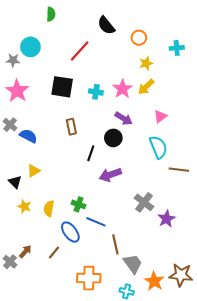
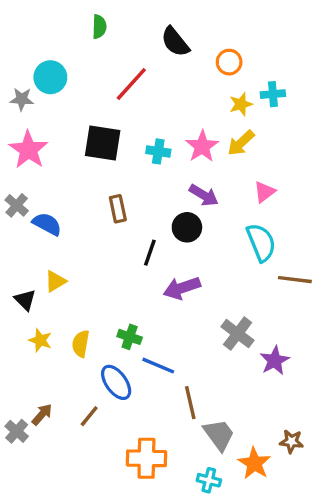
green semicircle: (51, 14) -> (99, 27), moved
cyan cross: (177, 48) -> (273, 94), moved
brown star: (181, 275) -> (291, 441), moved, size x0.6

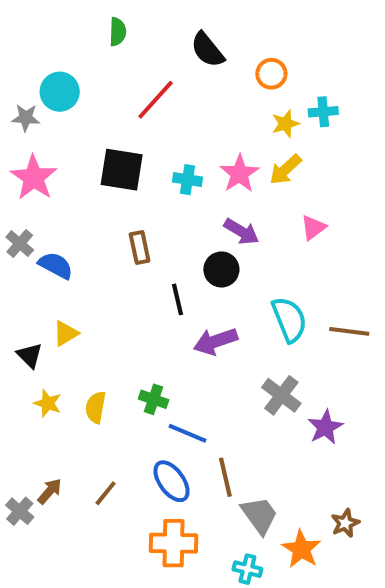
cyan semicircle: (261, 242) -> (289, 319), moved
black line: (150, 253) -> (177, 299), turned -32
blue ellipse: (116, 382) -> (172, 481), moved
brown star: (291, 441) -> (345, 523), turned -30

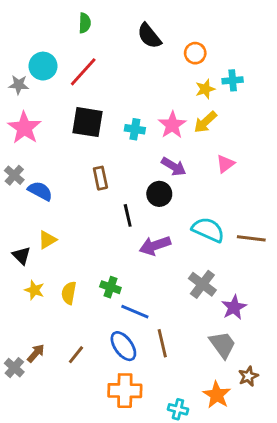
red line: (156, 100) -> (83, 72), moved
cyan semicircle: (289, 319) -> (208, 230), turned -44
gray trapezoid: (259, 515) -> (222, 345), moved

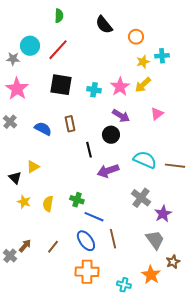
blue semicircle: (40, 191) -> (43, 129), moved

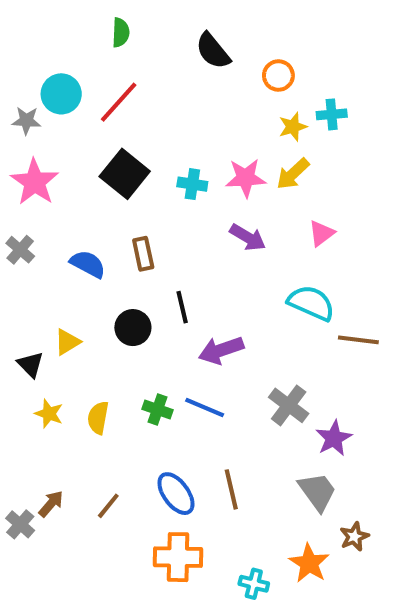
black square: (61, 85) -> (125, 174), turned 30
pink star: (120, 87) -> (246, 178), turned 30
black circle: (111, 135) -> (133, 328), moved
cyan semicircle: (145, 160) -> (311, 303), moved
blue line: (94, 217) -> (205, 407), moved

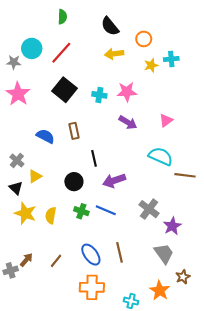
yellow arrow: (293, 174) -> (114, 54), moved, turned 36
gray cross: (20, 250) -> (17, 160), moved
black circle: (133, 328) -> (74, 182), moved
yellow star: (49, 414) -> (25, 213), size x1.5
gray cross: (20, 524) -> (11, 270), turned 32

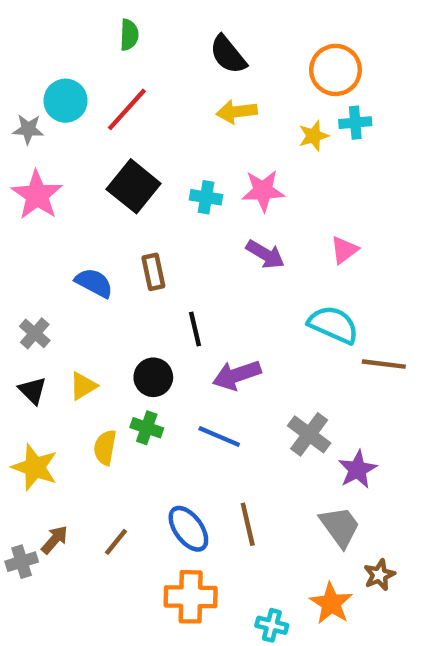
orange circle: (144, 39) -> (336, 70), moved, size x1.5
yellow triangle: (35, 176) -> (83, 386), moved
green cross: (81, 211) -> (147, 428), moved
yellow star: (25, 213) -> (35, 467), moved

